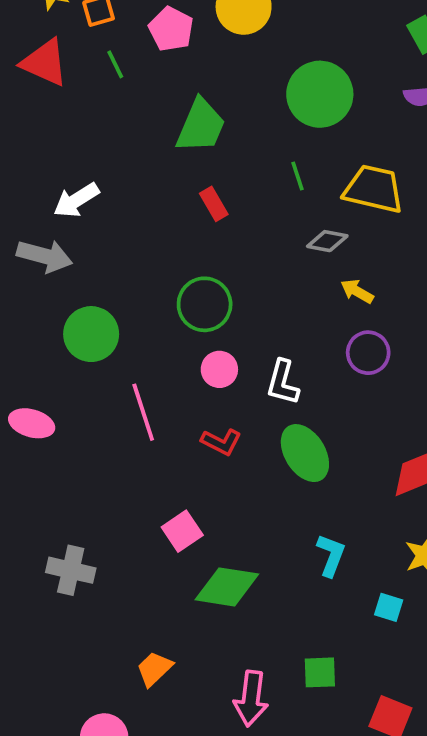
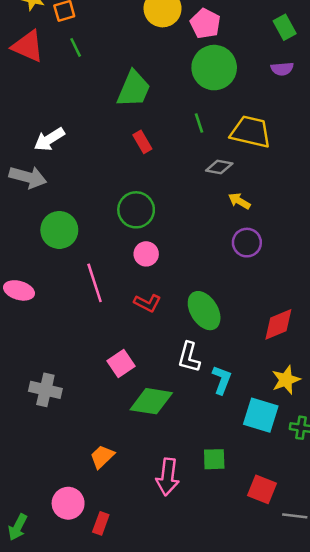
pink pentagon: (171, 29) -> (205, 24), moved
white L-shape: (283, 382) -> (189, 357), moved
cyan square: (389, 607) -> (261, 415), size x1.8

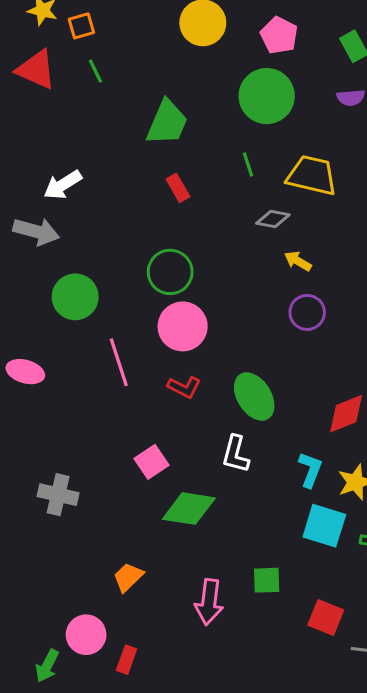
pink pentagon: (205, 24) -> (279, 35), moved
pink circle: (146, 254) -> (183, 326), size x1.6
cyan L-shape: (222, 380) -> (310, 470), moved
green arrow: (18, 527) -> (47, 666), moved

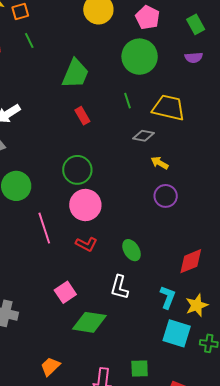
green ellipse: (254, 396) -> (132, 250), size x0.7

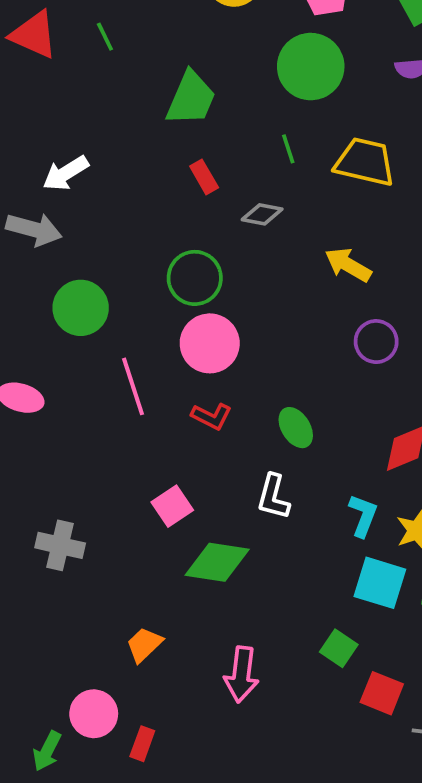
gray diamond: (144, 136) -> (262, 214), moved
yellow arrow: (160, 163) -> (348, 265), size x1.4
purple circle: (166, 196) -> (376, 342), moved
green square: (140, 369) -> (339, 648), moved, turned 36

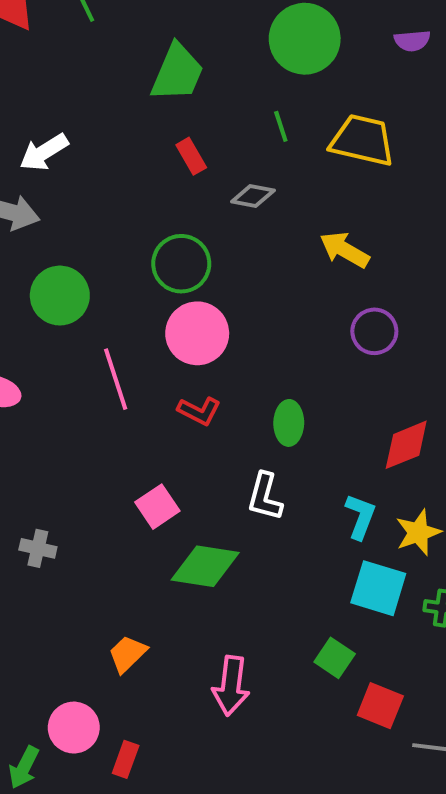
green ellipse: (296, 428) -> (289, 423), turned 33
gray cross: (60, 545) -> (38, 548), size x0.7

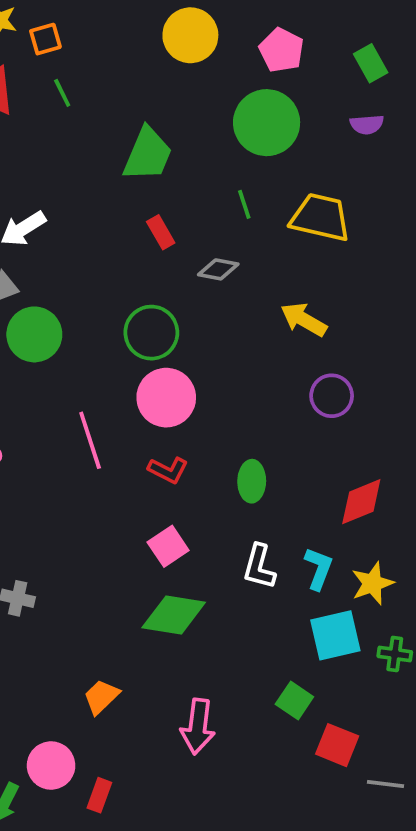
green circle: (60, 296) -> (34, 334), moved
white L-shape: (265, 497) -> (259, 567), moved
pink square: (157, 507) -> (168, 546), moved
cyan square: (378, 588) -> (335, 635), turned -30

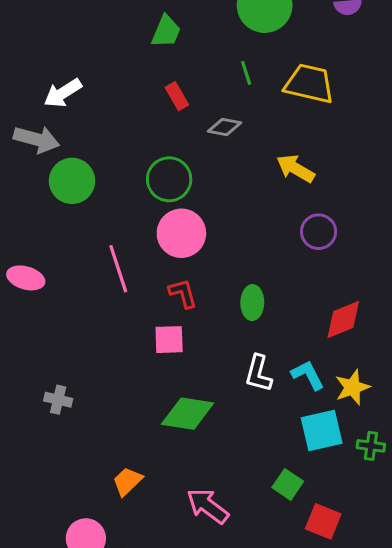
green trapezoid: (148, 154) -> (166, 31), size x0.7
red L-shape: (168, 470) -> (183, 293), turned -132
pink square: (168, 546) -> (169, 340), moved, turned 32
cyan L-shape: (319, 569) -> (308, 375), turned -48
pink arrow: (198, 726) -> (208, 506), turned 120

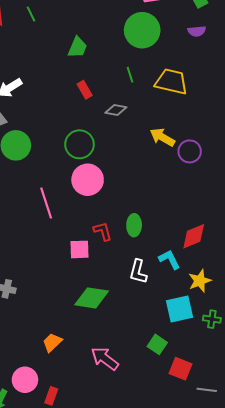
purple circle: (319, 232) -> (190, 151), moved
red L-shape: (183, 293) -> (103, 231), moved
cyan L-shape: (308, 375) -> (169, 260), moved

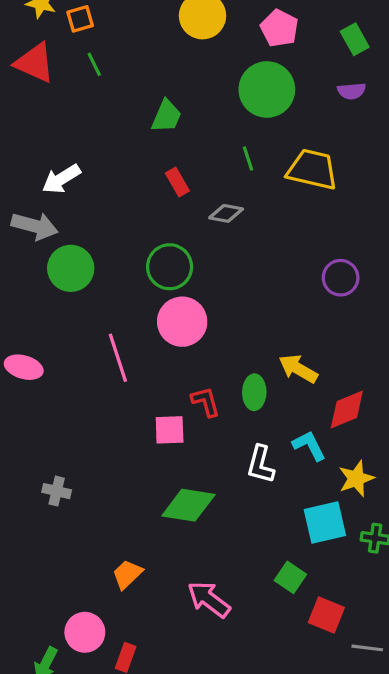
yellow arrow: (162, 137) -> (298, 369), moved

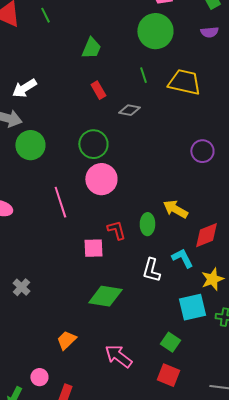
gray cross: (57, 491) -> (21, 287), turned 30
red square: (326, 615) -> (168, 375), moved
pink circle: (85, 632) -> (39, 377), size x0.7

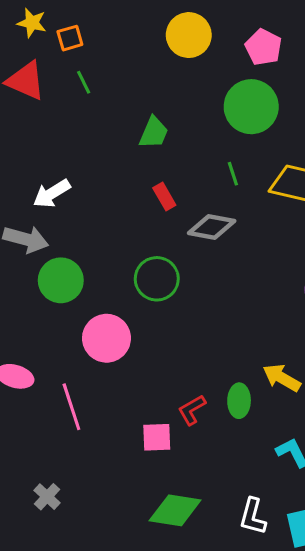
gray diamond: (129, 110) -> (212, 227), size x1.4
pink circle: (101, 179) -> (106, 338), moved
pink line: (60, 202) -> (71, 407), moved
red L-shape: (116, 230) -> (192, 410), turned -105
white L-shape: (151, 270) -> (253, 516), moved

